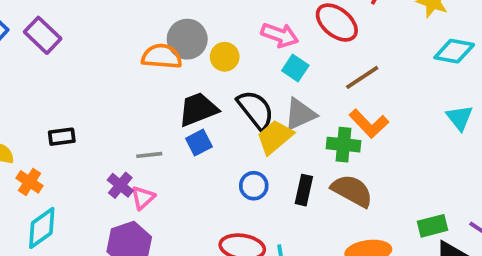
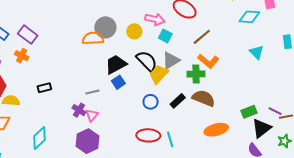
yellow circle: (225, 57) -> (134, 31), moved
orange cross: (30, 182) -> (22, 56), moved
black rectangle: (304, 190) -> (178, 101), turned 42

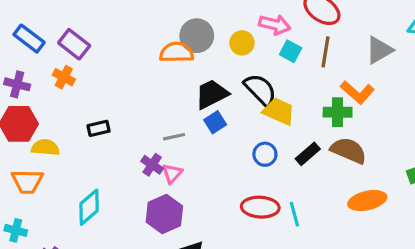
brown line: (202, 37) -> (325, 52), moved, turned -42
gray triangle: (171, 60) -> (379, 50), moved
yellow trapezoid: (159, 74) -> (279, 111), turned 70

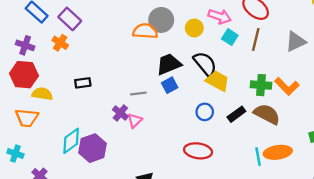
orange L-shape: (357, 92) -> (287, 86), moved
purple hexagon: (164, 214) -> (92, 148), moved
cyan line: (294, 214) -> (258, 157), moved

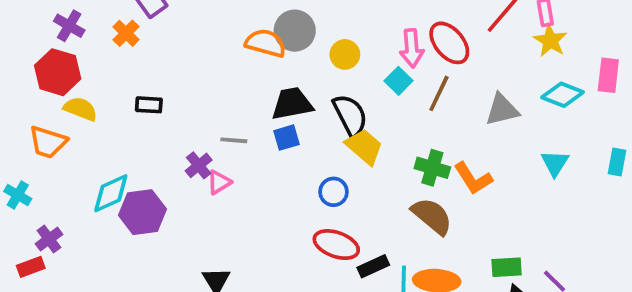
pink arrow: (220, 16) -> (412, 48), moved, turned 55
black rectangle: (236, 114) -> (373, 266), moved
red ellipse: (198, 151) -> (336, 245), moved

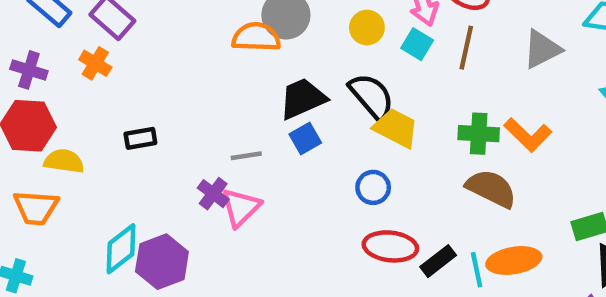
yellow circle: (345, 54) -> (367, 28), moved
pink triangle: (219, 182) -> (241, 207), size x1.4

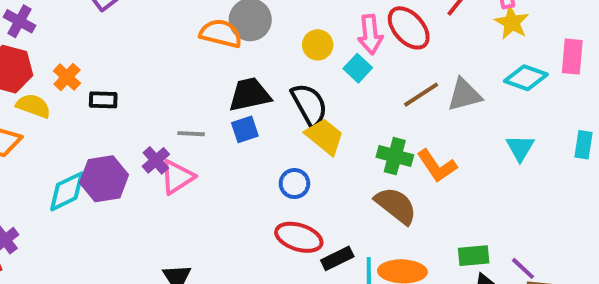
brown line: (466, 48) -> (421, 95), moved, turned 33
orange cross: (95, 63) -> (67, 77), moved
purple hexagon: (162, 262) -> (104, 179), moved

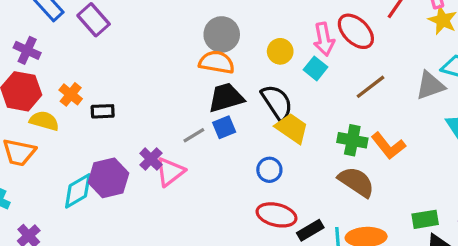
orange semicircle: (221, 33) -> (217, 62), moved
gray triangle: (464, 95) -> (430, 86), moved
gray line: (191, 134) -> (194, 135), moved, turned -30

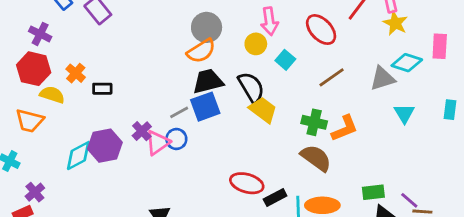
pink arrow: (324, 39) -> (269, 21), moved
orange semicircle: (217, 62) -> (201, 51), turned 136
blue square: (224, 127) -> (205, 107), size x1.5
orange L-shape: (388, 146) -> (345, 128), turned -76
blue circle: (269, 170) -> (176, 139), moved

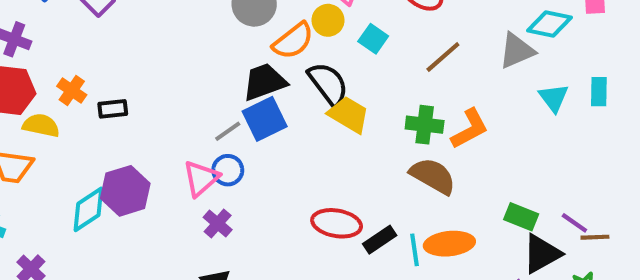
orange semicircle: (201, 51) -> (293, 41), moved
cyan rectangle: (450, 110) -> (599, 92), moved
purple cross: (142, 131) -> (218, 224), moved
green rectangle: (373, 192) -> (521, 217), turned 35

